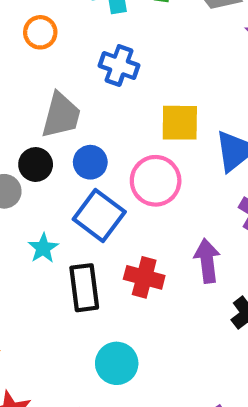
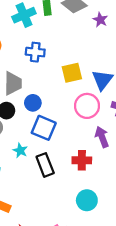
pink circle: (156, 181) -> (87, 106), moved
red cross: (144, 277) -> (82, 160), moved
cyan circle: (117, 363) -> (87, 200), moved

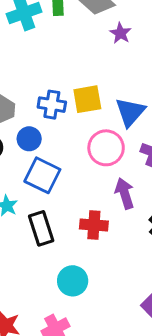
purple star: (100, 20) -> (120, 33), moved
blue cross: (35, 52) -> (52, 105), moved
cyan circle: (87, 200) -> (73, 281), moved

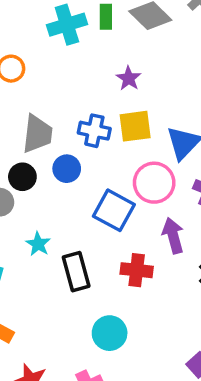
purple star: (120, 33) -> (129, 78), moved
blue square: (42, 175) -> (114, 210), moved

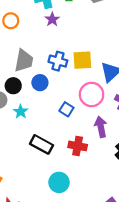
purple star: (129, 78) -> (52, 19), moved
blue square: (114, 210) -> (66, 109), size x0.6
cyan star: (38, 244) -> (21, 112), moved
black rectangle: (76, 272) -> (42, 144), turned -50

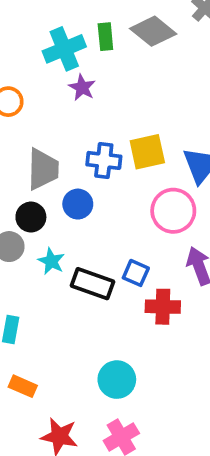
blue square: (66, 109) -> (136, 273), moved
black rectangle: (42, 144) -> (93, 284), moved
cyan circle: (59, 182) -> (117, 380), moved

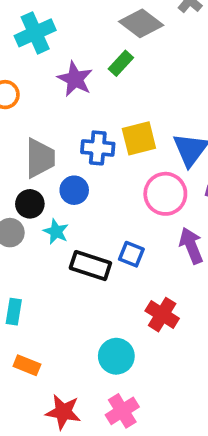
green rectangle: (105, 37) -> (121, 63), moved, turned 50
cyan cross: (64, 49) -> (35, 33), moved
purple star: (82, 87) -> (75, 79), size x1.4
cyan star: (51, 261) -> (56, 232), moved
red cross: (163, 307) -> (162, 315), moved, turned 32

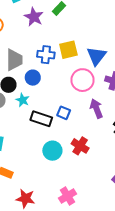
cyan circle: (116, 356) -> (52, 151), moved
pink cross: (122, 411) -> (68, 196), moved

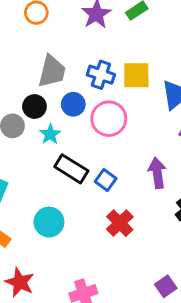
pink circle: (83, 80) -> (109, 119), moved
blue square: (64, 113) -> (106, 180), moved
cyan circle: (52, 151) -> (49, 222), moved

